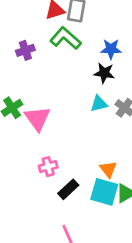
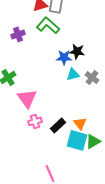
blue star: (111, 49) -> (64, 57), moved
pink triangle: (37, 118) -> (27, 98), moved
black rectangle: (68, 189) -> (58, 125), moved

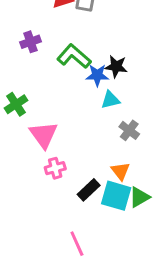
green L-shape: (48, 25) -> (74, 56), moved
gray cross: (92, 77) -> (129, 130), moved
black rectangle: (58, 125) -> (89, 190), moved

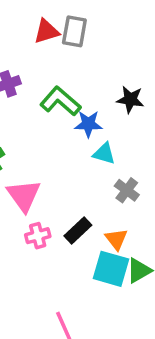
black star: (116, 67) -> (130, 100), moved
cyan triangle: (110, 100) -> (104, 154), turned 30
black rectangle: (89, 190) -> (78, 230), moved

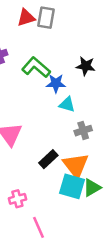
gray cross: (127, 190) -> (83, 131), turned 35
pink cross: (38, 236) -> (17, 199), moved
orange triangle: (116, 239) -> (76, 165), size x1.6

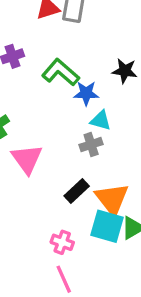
gray cross: (83, 131) -> (91, 145), moved
pink cross: (17, 199) -> (62, 242), moved, turned 35

